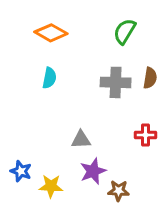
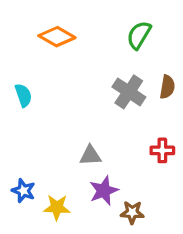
cyan semicircle: (49, 78) -> (23, 95), moved, turned -30
gray cross: (116, 82) -> (129, 92), turned 32

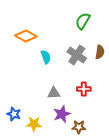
orange diamond: (57, 37) -> (26, 36), moved
cyan semicircle: (23, 95) -> (46, 57), moved
red cross: (162, 150) -> (84, 89), moved

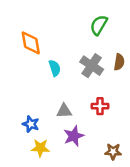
orange diamond: (26, 36) -> (31, 43), turned 50
blue star: (14, 114) -> (31, 124), moved
brown star: (79, 127) -> (113, 152), moved

